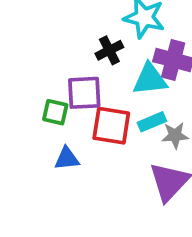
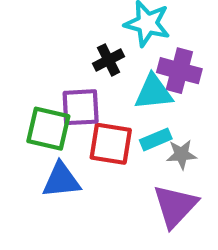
green square: (55, 112) -> (48, 129), size x1.5
blue triangle: (67, 159) -> (61, 180), size x1.4

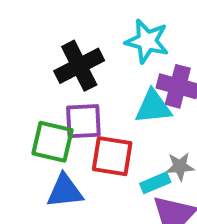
black cross: (109, 60) -> (79, 66), moved, size x1.6
cyan rectangle: (156, 139) -> (155, 183), moved

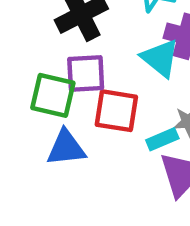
cyan triangle: (153, 107) -> (160, 58), turned 45

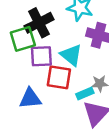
cyan triangle: (160, 58) -> (71, 55), moved
green square: (53, 95) -> (23, 39), moved, turned -30

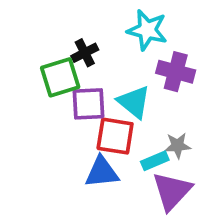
black cross: (39, 23) -> (85, 53), size x0.6
blue triangle: (30, 98) -> (102, 172), moved

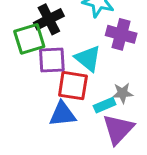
black cross: (85, 53) -> (49, 19), size x1.4

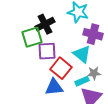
cyan triangle: (88, 58) -> (82, 54), moved
red square: (73, 86) -> (61, 68), turned 30

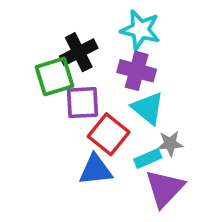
purple cross: (93, 34) -> (137, 71), moved

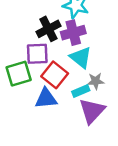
black cross: (79, 52) -> (48, 29), moved
purple cross: (137, 71) -> (73, 33), turned -30
green square: (55, 76) -> (19, 74), moved

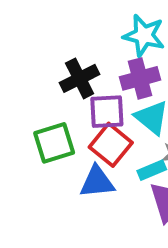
black cross: (48, 29) -> (80, 78), moved
purple square: (37, 54) -> (107, 112), moved

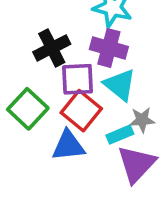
purple cross: (140, 78) -> (109, 48), turned 30
green square: (54, 143) -> (28, 109), turned -30

